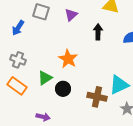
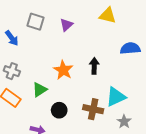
blue arrow: (18, 28) -> (12, 38), turned -70
black arrow: (98, 32) -> (94, 66), moved
black circle: (63, 89) -> (59, 110), moved

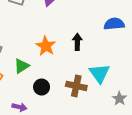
cyan triangle: (116, 97) -> (99, 73), turned -40
gray star: (124, 122) -> (119, 99), moved

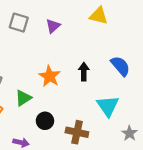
blue semicircle: (114, 24) -> (120, 66), moved, turned 54
brown cross: (76, 86) -> (77, 132), moved

